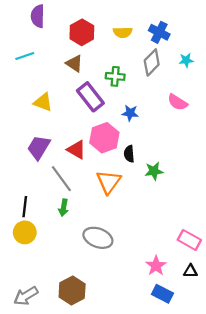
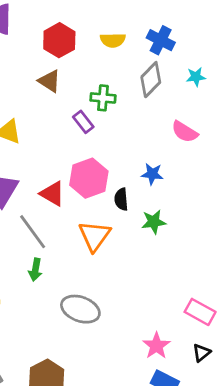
purple rectangle: (90, 97) -> (83, 122), moved, size x0.6
blue star: (130, 113) -> (152, 174), moved
black triangle: (190, 271) -> (202, 353), turned -40

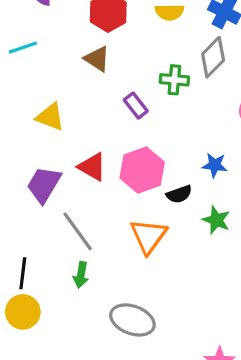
green cross: (103, 98) -> (174, 80), moved
red triangle: (52, 194) -> (92, 167), moved
black semicircle: (121, 199) -> (179, 194), turned -105
green star: (154, 222) -> (216, 220), turned 30

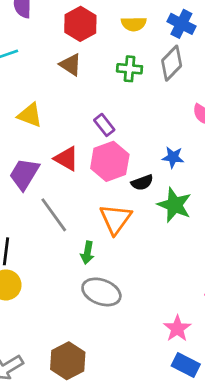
green cross: (174, 80) -> (130, 69), moved
purple rectangle: (136, 106) -> (104, 125), moved
green star: (216, 220) -> (174, 205), size x1.4
green arrow: (81, 275) -> (87, 253), moved

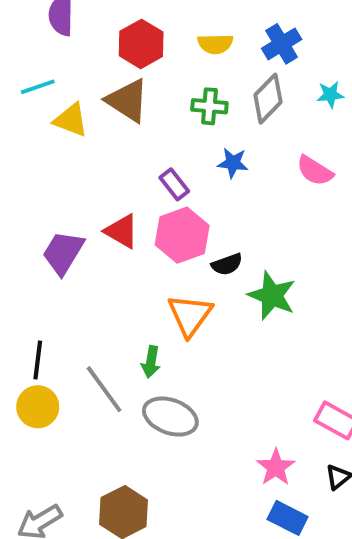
blue cross: (181, 24) -> (282, 44), turned 32
brown triangle: (71, 65) -> (127, 100), size x1.4
yellow triangle: (30, 115) -> (71, 120), moved
blue star: (173, 157) -> (233, 163), moved
gray line: (54, 215) -> (104, 389), moved

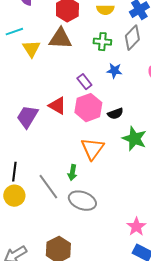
brown triangle: (127, 100) -> (60, 39), turned -30
yellow triangle: (71, 120) -> (31, 49), turned 36
black semicircle: (227, 264) -> (115, 114), moved

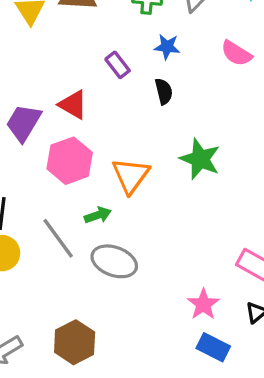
pink hexagon: (88, 108) -> (70, 161), moved
black semicircle: (115, 114) -> (164, 91), moved, turned -84
green arrow: (72, 173) -> (98, 215), turned -119

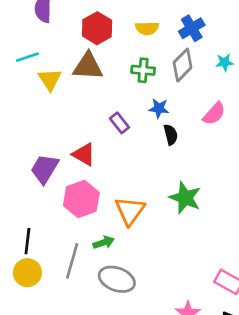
pink semicircle: (236, 53) -> (214, 114), turned -80
black semicircle: (164, 91) -> (171, 135), moved
gray line: (58, 238) -> (72, 261), turned 52

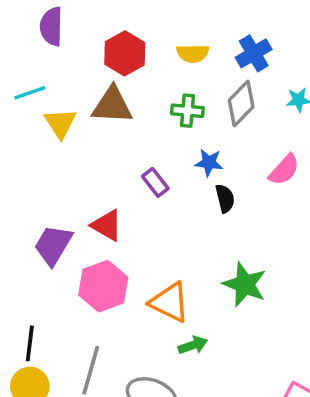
orange triangle: (130, 211) -> (170, 302), turned -40
green arrow: (104, 242) -> (193, 345), moved

